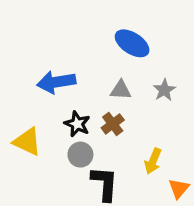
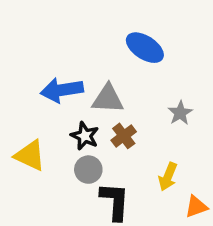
gray triangle: (121, 90) -> (108, 99), moved, size x1.4
gray star: (164, 90) -> (180, 113), moved
orange triangle: (179, 188) -> (196, 207), turned 30

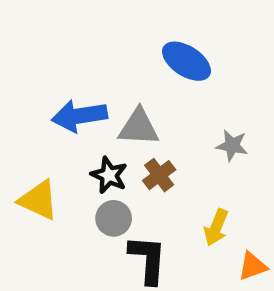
gray star: (180, 113) -> (232, 145), turned -30

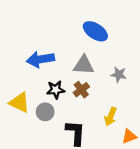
gray triangle: (139, 127) -> (84, 65), moved
black star: (109, 175) -> (56, 90), turned -30
gray circle: (114, 218) -> (45, 112), moved

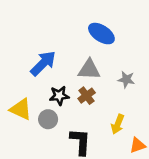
blue arrow: (40, 59) -> (43, 63), turned 144

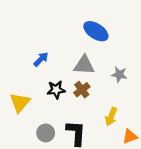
blue arrow: (43, 63) -> (41, 59), size x0.6
yellow triangle: (21, 109) -> (20, 103), turned 45
gray circle: (48, 119) -> (46, 133), moved

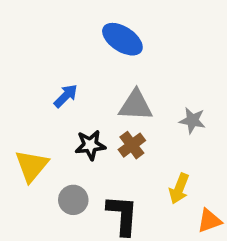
blue ellipse: (96, 31) -> (122, 39), moved
gray circle: (46, 133) -> (73, 200), moved

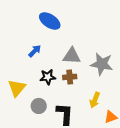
blue ellipse: (122, 39) -> (50, 21), moved
gray star: (192, 120) -> (102, 64), size x1.6
brown cross: (132, 145) -> (70, 77), turned 32

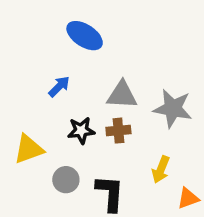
yellow triangle: (17, 88) -> (29, 149), turned 30

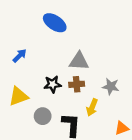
blue arrow: (59, 86) -> (20, 56), moved
gray star: (173, 108) -> (111, 86), moved, size x0.7
yellow arrow: (161, 170) -> (92, 107), moved

